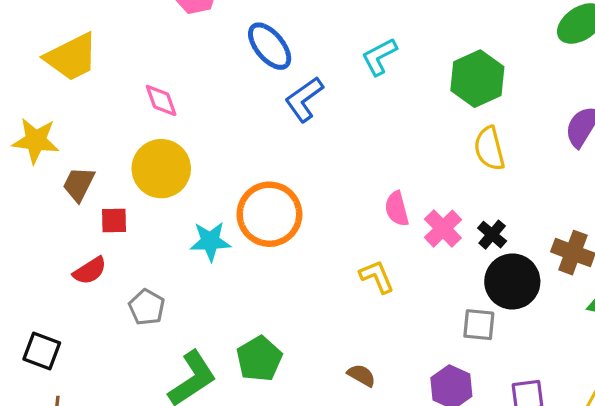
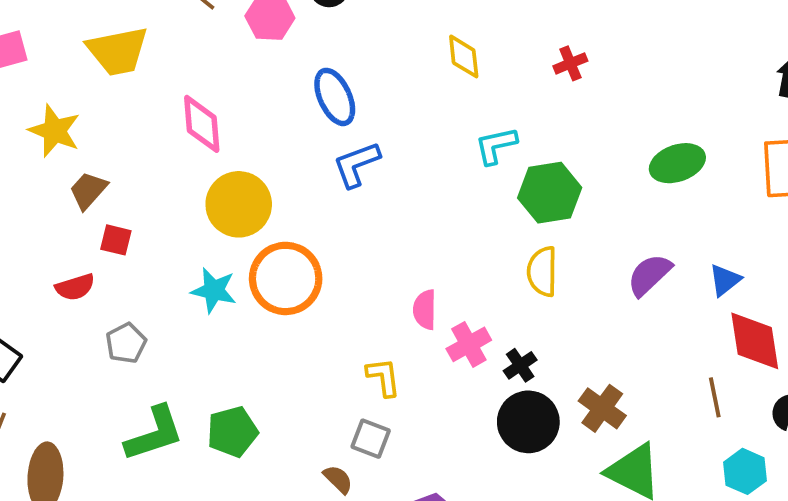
cyan L-shape: (379, 57) -> (496, 146), moved
pink diamond: (161, 100) -> (202, 124), size x1.4
yellow circle: (161, 169) -> (239, 204), moved
gray square: (479, 325) -> (371, 439), moved

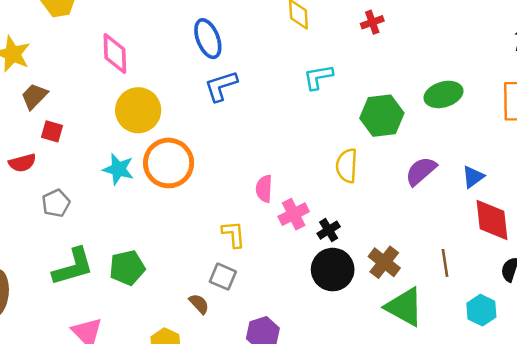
green hexagon: (550, 193) -> (382, 116), moved
brown line: (715, 397) -> (445, 263), moved

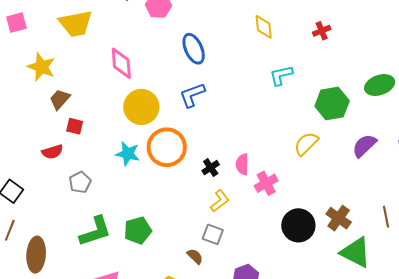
blue L-shape: (221, 86) -> (192, 95), moved
yellow semicircle: (347, 166) -> (306, 144), turned 44
black cross: (329, 230) -> (211, 168), moved
yellow L-shape: (233, 234) -> (220, 201), turned 60

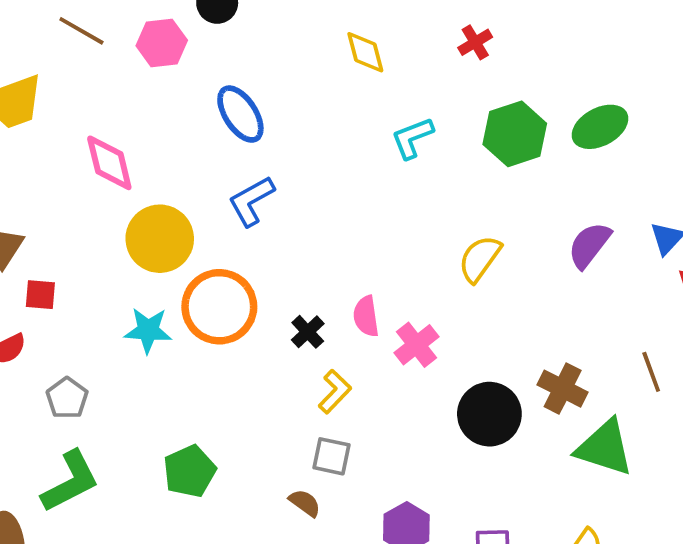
green hexagon: (332, 104) -> (515, 134), moved
green L-shape: (95, 231) -> (70, 482), moved

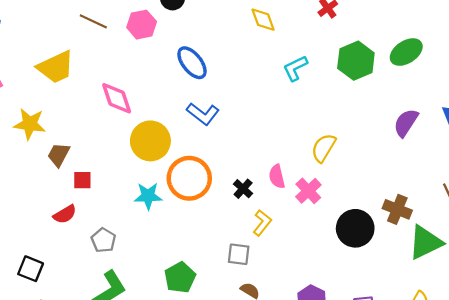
blue L-shape: (251, 201) -> (203, 114), turned -108
yellow semicircle: (480, 259) -> (323, 148), moved
green triangle: (605, 448) -> (425, 242), turned -39
gray square: (331, 456) -> (239, 254), moved

